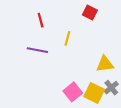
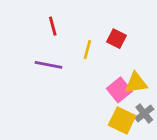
red square: (90, 13) -> (117, 39), moved
pink square: (73, 92) -> (119, 90), moved

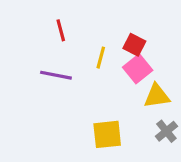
pink square: (119, 90) -> (138, 69), moved
yellow square: (122, 120) -> (107, 134), moved, turned -32

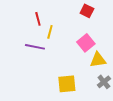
red square: (134, 45) -> (87, 11), moved
yellow line: (101, 58) -> (50, 32), moved

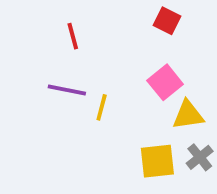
yellow line: (50, 32) -> (102, 107), moved
yellow square: (67, 84) -> (157, 161), moved

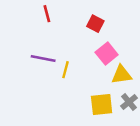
red square: (167, 21) -> (95, 24), moved
red line: (73, 36) -> (47, 14), moved

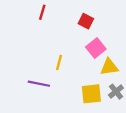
red line: (47, 14) -> (42, 12), turned 32
purple line: (43, 58) -> (39, 84), moved

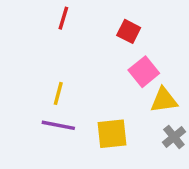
yellow line: (59, 62) -> (58, 93), moved
yellow square: (91, 94) -> (112, 134), moved

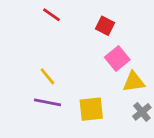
red line: (63, 18) -> (52, 15), turned -72
yellow line: (58, 93) -> (47, 76), turned -54

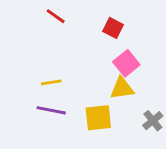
yellow line: (47, 76) -> (51, 82), turned -60
yellow triangle: (134, 82) -> (122, 88), moved

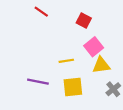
yellow line: (51, 82) -> (66, 61), moved
yellow triangle: (122, 88) -> (101, 65), moved

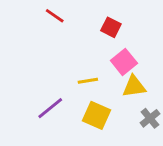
purple line: (38, 82) -> (50, 108), turned -50
yellow square: (73, 87) -> (97, 115), turned 30

